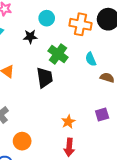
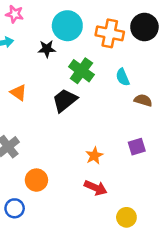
cyan circle: (47, 18) -> (67, 26), size x1.5
black trapezoid: (45, 78) -> (65, 100), turned -120
red arrow: (69, 147) -> (96, 188), turned -72

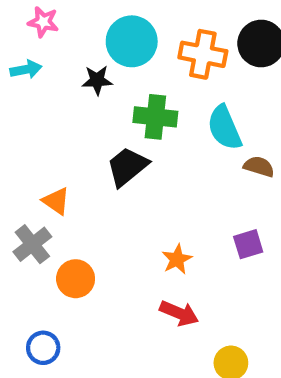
green cross: (81, 71) -> (155, 117), turned -30
cyan semicircle: (123, 77) -> (224, 128), size x1.5
orange triangle: (18, 93) -> (56, 201), moved
orange circle: (36, 180) -> (76, 279), moved

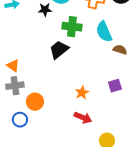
orange triangle: (56, 201) -> (13, 66), moved
gray cross: (32, 244) -> (15, 86), turned 30
blue circle: (43, 348) -> (20, 120), moved

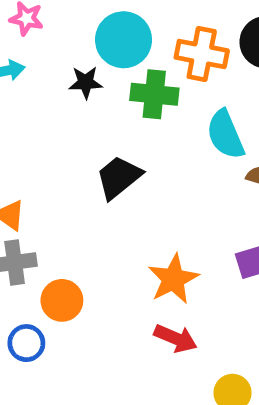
green cross: (72, 27) -> (154, 94), moved
orange star: (82, 93) -> (173, 279), size x1.5

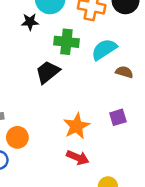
green cross: (154, 94) -> (66, 42), moved
cyan semicircle: (225, 135) -> (104, 49), turned 80

